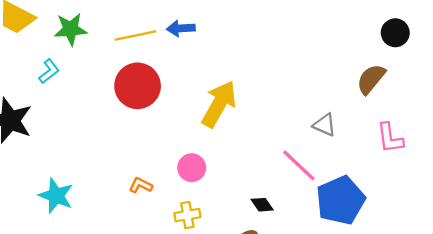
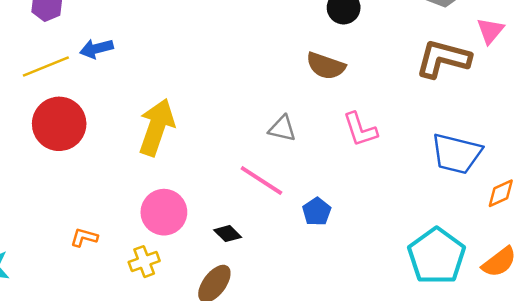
brown semicircle: (371, 79) -> (326, 66), turned -100
pink circle: (192, 168) -> (164, 212), moved, size x1.4
blue pentagon: (341, 200) -> (317, 212), size x0.5

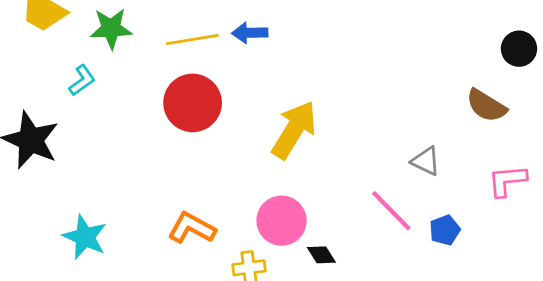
pink L-shape: (360, 129) -> (507, 181), turned 90
blue pentagon: (317, 212) -> (445, 230), moved
black diamond: (228, 234) -> (321, 255), moved
orange L-shape: (84, 237) -> (192, 228), size x1.6

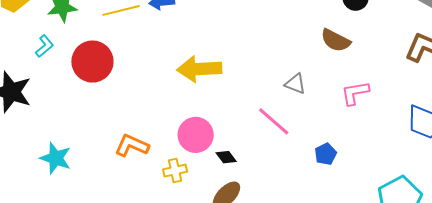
red circle: (193, 103) -> (92, 62), moved
yellow arrow: (294, 130) -> (199, 69), turned -120
blue pentagon: (445, 230) -> (326, 154), moved

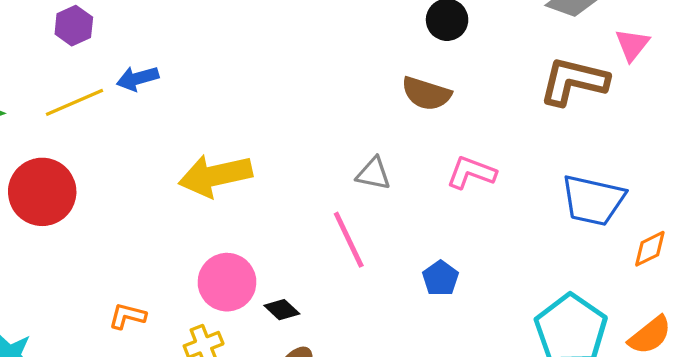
pink L-shape: (355, 93) -> (471, 173), turned 40
pink line: (274, 121) -> (349, 240), turned 33
orange L-shape: (132, 145) -> (127, 316), size x0.7

